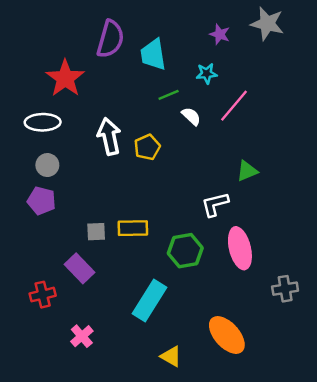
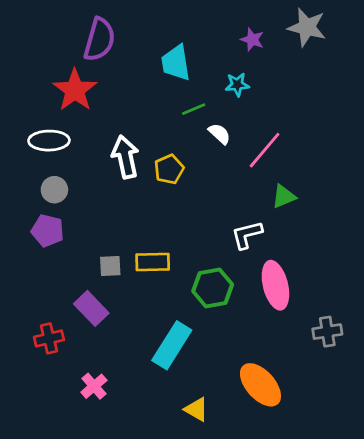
purple semicircle: (110, 39) -> (99, 40), moved
pink line: (234, 106) -> (265, 150), moved

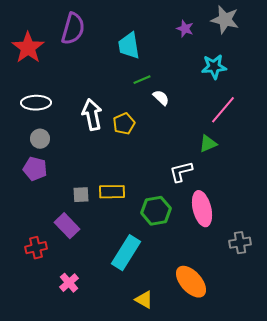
cyan star: (237, 85) -> (214, 67), moved, size x1.4
red star: (75, 90) -> (28, 48), moved
pink line: (265, 150) -> (223, 110), moved

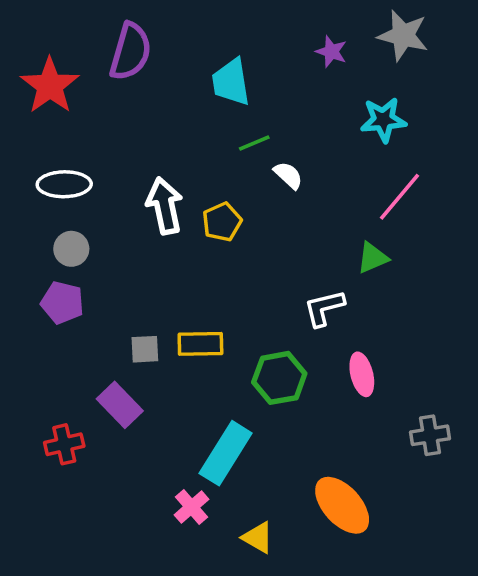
pink ellipse: (202, 209) -> (362, 374), size x0.7
pink cross: (69, 283) -> (191, 507), moved

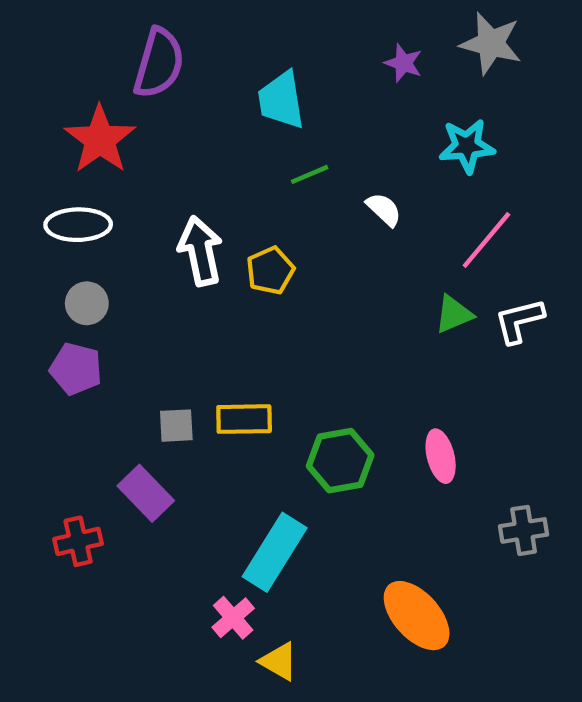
red star: (50, 86) -> (100, 139), moved
white semicircle: (288, 175) -> (384, 209), moved
white L-shape: (324, 308) -> (519, 321), moved
yellow triangle: (258, 538) -> (279, 661), moved

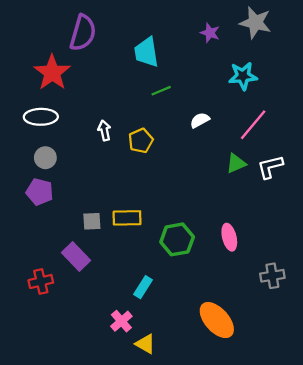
white semicircle: (384, 209) -> (200, 120), moved, turned -72
white arrow: (200, 251) -> (104, 130), size x0.6
cyan rectangle: (275, 552) -> (143, 287), size x0.6

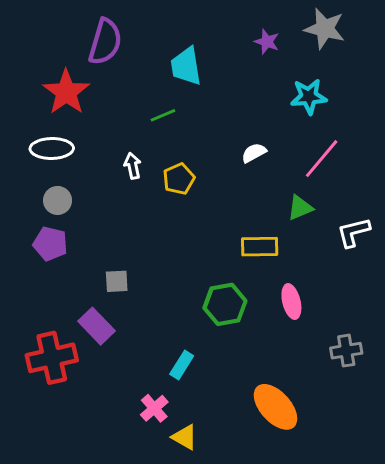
green line: (161, 91) -> (163, 115), moved
white L-shape: (270, 167) -> (353, 232), moved
yellow rectangle: (127, 218) -> (260, 247), moved
red cross: (41, 281) -> (52, 358), size x1.6

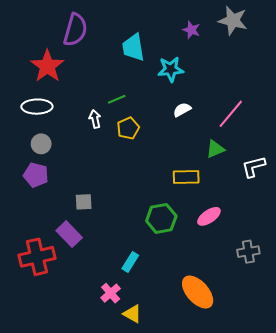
cyan star: (309, 97) -> (171, 69), moved
green line: (163, 115) -> (117, 99), moved
pink ellipse: (291, 302) -> (209, 216), turned 70

